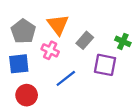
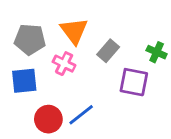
gray pentagon: (23, 31) -> (30, 39), turned -30
blue line: (66, 78) -> (81, 115), moved
red circle: (27, 95) -> (48, 119), moved

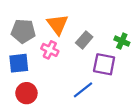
blue line: (81, 115) -> (83, 90), moved
red circle: (48, 119) -> (26, 93), moved

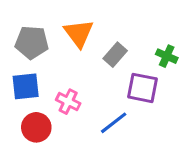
pink cross: (50, 50) -> (68, 102), moved

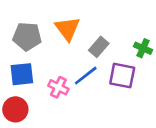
blue line: (114, 123) -> (86, 76), moved
red circle: (36, 127) -> (15, 109), moved

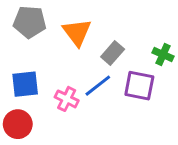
gray pentagon: (27, 36) -> (30, 22), moved

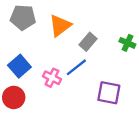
orange triangle: (77, 32) -> (60, 25), turned 30
blue square: (25, 84) -> (19, 66), turned -35
purple square: (139, 86) -> (109, 93), moved

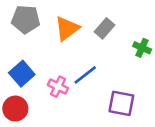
gray rectangle: (88, 42) -> (105, 28), moved

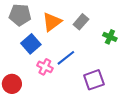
blue square: (22, 74) -> (31, 44), moved
purple square: (121, 103) -> (94, 80), turned -30

